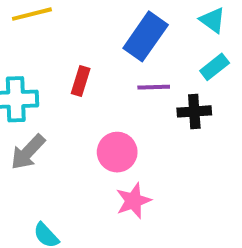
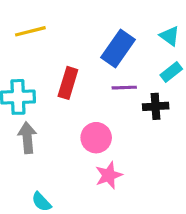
red rectangle: (81, 81) -> (68, 83), size x1.4
gray arrow: (28, 152) -> (27, 138), turned 132

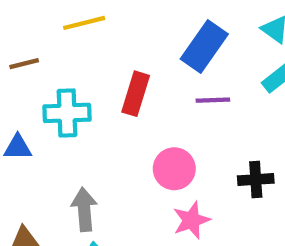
black cross: (156, 106) -> (256, 179), moved
gray arrow: (27, 138) -> (84, 209), moved

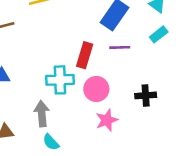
red rectangle: (136, 94) -> (85, 55), moved
cyan cross: (67, 113) -> (60, 80), moved

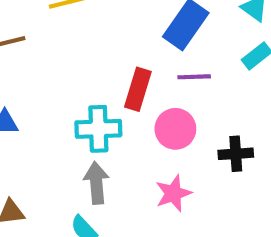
pink circle: (96, 89) -> (175, 129), moved
gray arrow: (42, 114) -> (96, 183), moved

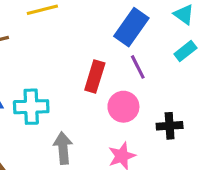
purple line: (194, 77) -> (138, 67), turned 65
cyan cross: (98, 129) -> (31, 107), moved

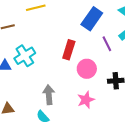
purple line: (138, 67) -> (107, 44), moved
cyan cross: (31, 107) -> (25, 56), moved, turned -30

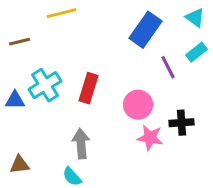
red rectangle: (69, 50) -> (88, 88), moved
pink star: (86, 100) -> (150, 138), moved, turned 30

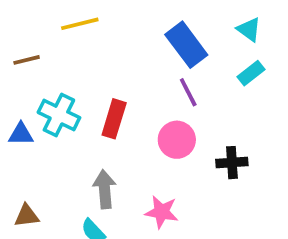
blue rectangle: (146, 30) -> (186, 45), turned -72
purple line: (168, 67) -> (188, 92), moved
cyan cross: (45, 85) -> (59, 115), turned -32
pink star: (150, 138) -> (162, 212), moved

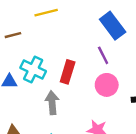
purple line: (188, 92) -> (103, 55), moved
gray arrow: (105, 189) -> (52, 103), moved

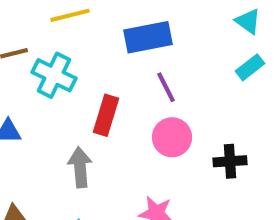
blue rectangle: (113, 26) -> (148, 37), moved, turned -64
cyan cross: (33, 69) -> (54, 75), moved

